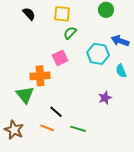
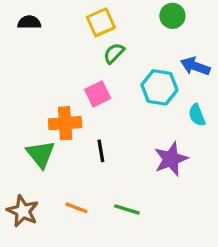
black semicircle: (29, 14) -> (29, 22), moved, turned -48
yellow square: (62, 14) -> (101, 22), turned -30
purple star: (105, 98) -> (171, 159), size x1.5
black line: (56, 112) -> (101, 151), moved, turned 40

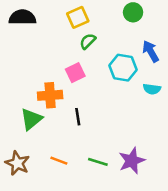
black semicircle: (29, 22) -> (22, 17), size x1.5
blue arrow: (195, 66) -> (151, 51), turned 40
cyan semicircle: (197, 115) -> (152, 89), turned -60
green triangle: (41, 154) -> (31, 119), turned 30
purple star: (171, 159) -> (132, 161), moved

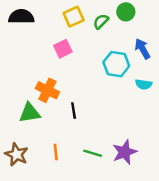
green semicircle: (88, 41) -> (101, 21), moved
pink square: (75, 73) -> (63, 49), moved
orange cross: (50, 95) -> (47, 90), turned 30
green triangle: (31, 119) -> (30, 113), turned 30
orange line: (59, 161) -> (56, 152), turned 63

